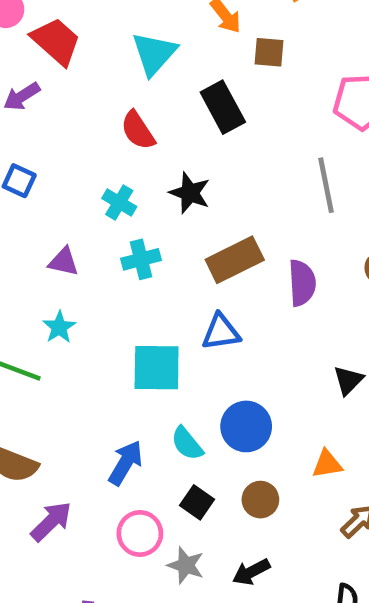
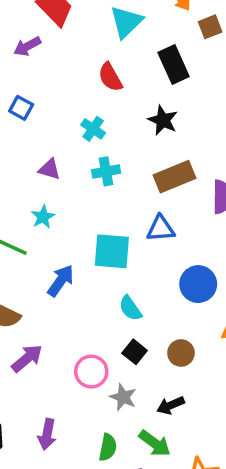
brown square: (269, 52) -> (210, 27), turned -30
black star: (190, 193) -> (163, 120), moved
blue circle: (246, 426) -> (198, 284), moved
blue arrow: (126, 463) -> (61, 281), moved

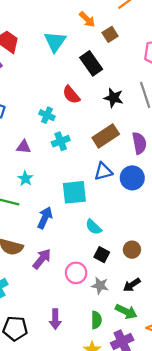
red semicircle: (110, 77) -> (71, 95), moved
black star: (163, 120) -> (114, 98), moved
blue circle: (198, 284) -> (132, 178), moved
purple arrow: (27, 358) -> (42, 259), moved

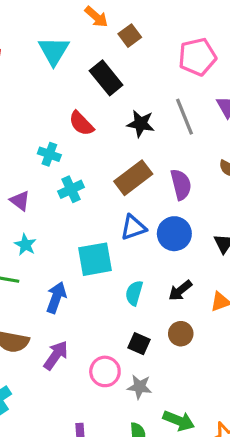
purple triangle: (24, 147) -> (20, 201), turned 35
cyan semicircle: (93, 227) -> (134, 293), moved, turned 66
black arrow: (132, 285) -> (180, 290), moved

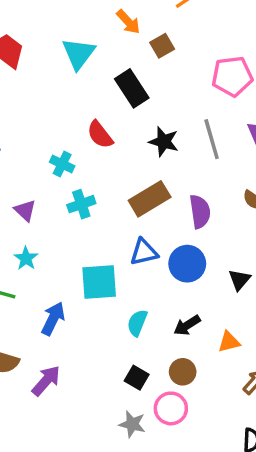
pink circle: (105, 371) -> (171, 408), moved

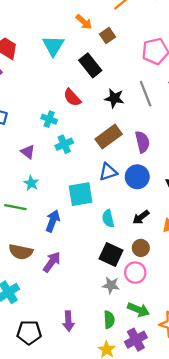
cyan semicircle: (137, 323) -> (108, 219), turned -30
black square: (137, 378) -> (111, 255), size x1.5

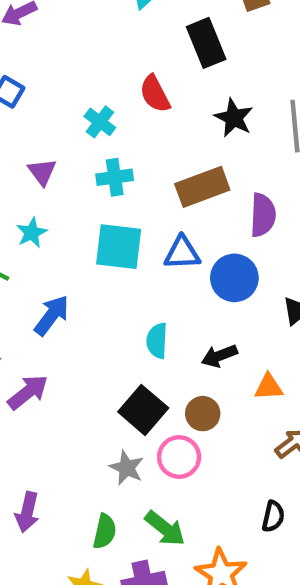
cyan square: (81, 194) -> (119, 247), moved

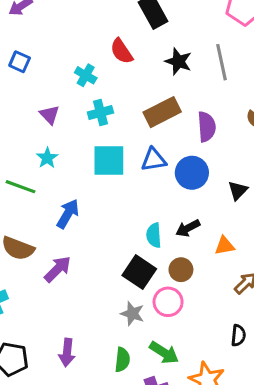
cyan semicircle: (157, 341) -> (154, 235), moved

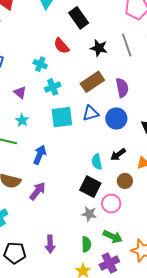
brown circle: (181, 270) -> (125, 181), moved

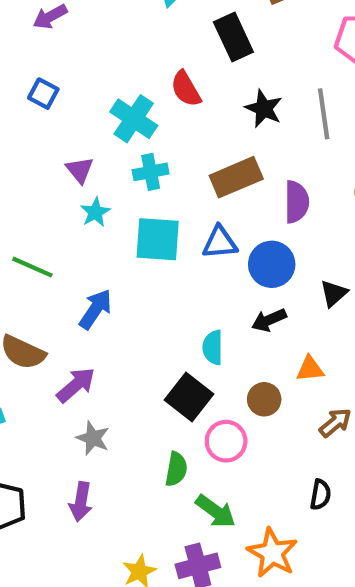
cyan cross: (40, 64) -> (134, 119), size x1.5
cyan star: (22, 120) -> (95, 212), moved
black arrow: (118, 155) -> (269, 320), moved
gray star: (89, 214) -> (93, 438), moved
green semicircle: (86, 244) -> (176, 469), moved

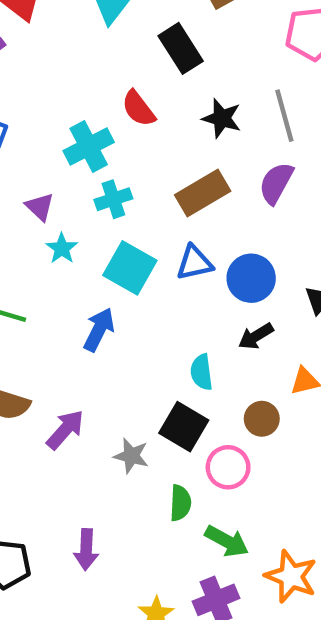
cyan cross: (134, 119) -> (89, 146), turned 36
purple semicircle: (297, 202) -> (276, 183), moved, turned -144
cyan square: (158, 239) -> (130, 268), turned 33
blue arrow: (95, 309) -> (99, 330), moved
gray star: (93, 438) -> (131, 456), moved

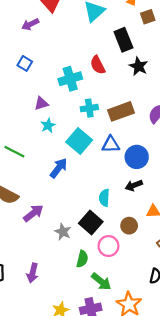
black star: (222, 118) -> (138, 66), moved
cyan cross: (113, 199) -> (89, 108), moved
purple triangle: (40, 207) -> (41, 103), turned 48

